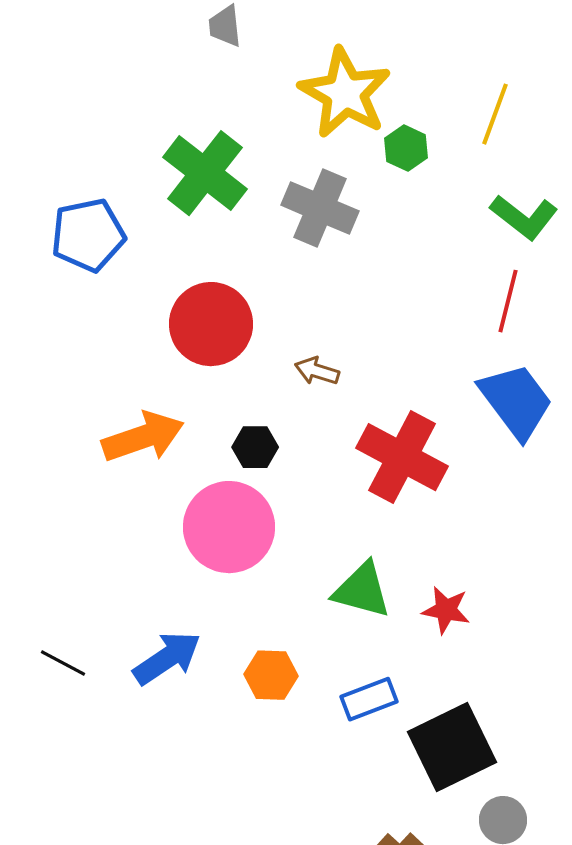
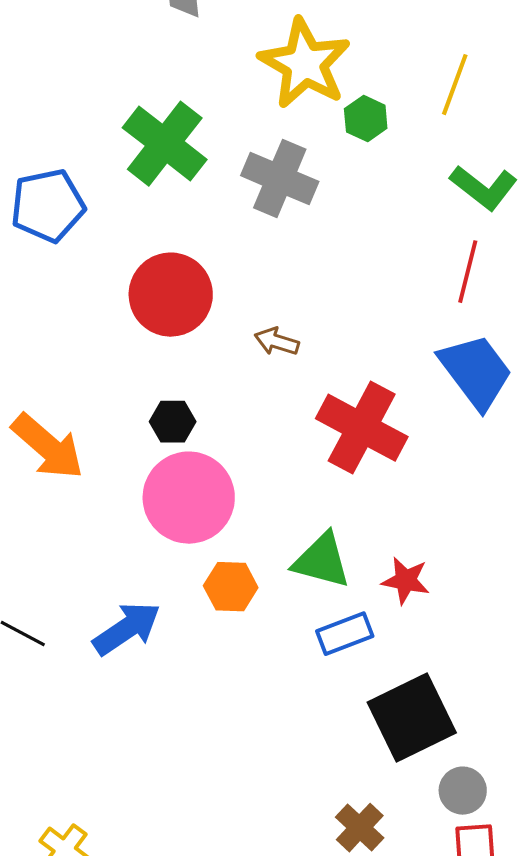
orange arrow: (143, 437) -> (48, 447), moved, turned 60
black hexagon: (255, 447) -> (173, 422), moved
orange hexagon: (271, 675) -> (231, 587), moved
blue rectangle: (369, 699) -> (345, 634), moved

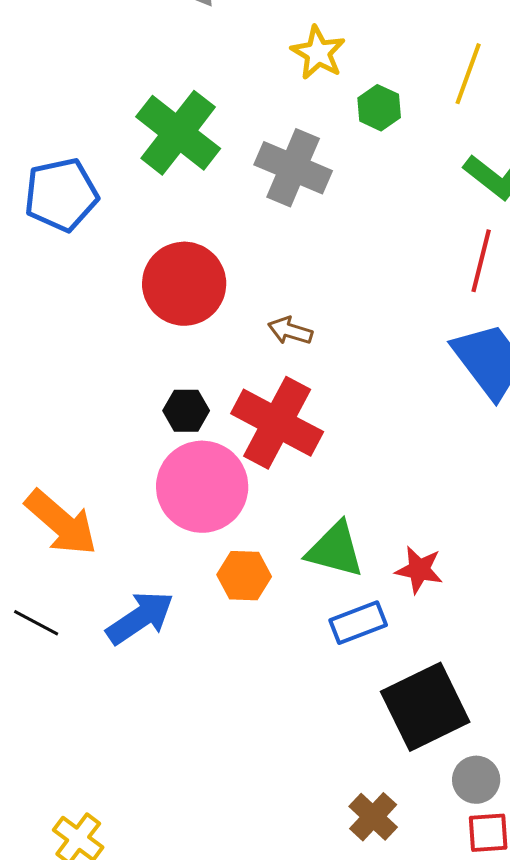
yellow star: (305, 64) -> (318, 53), size x0.6
red cross: (362, 428) -> (277, 423), moved
orange arrow: (48, 447) -> (61, 523), moved

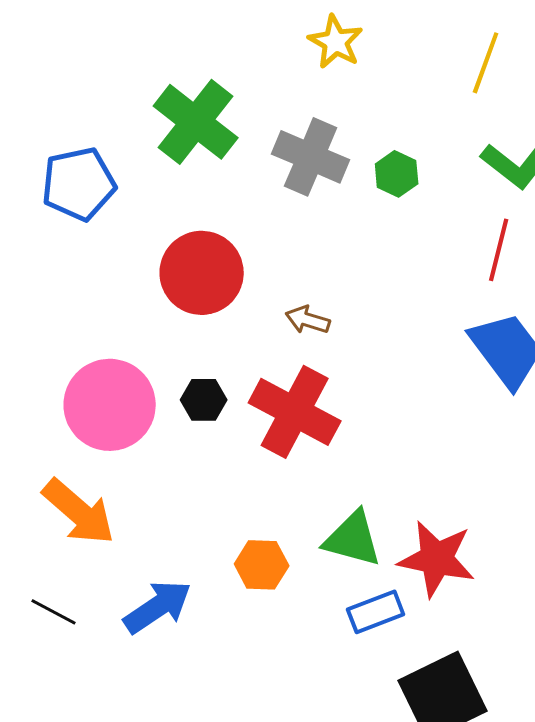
green hexagon: (379, 108) -> (397, 174), moved
pink circle: (202, 487) -> (110, 405), moved
red star: (419, 570) -> (437, 559), size x1.6

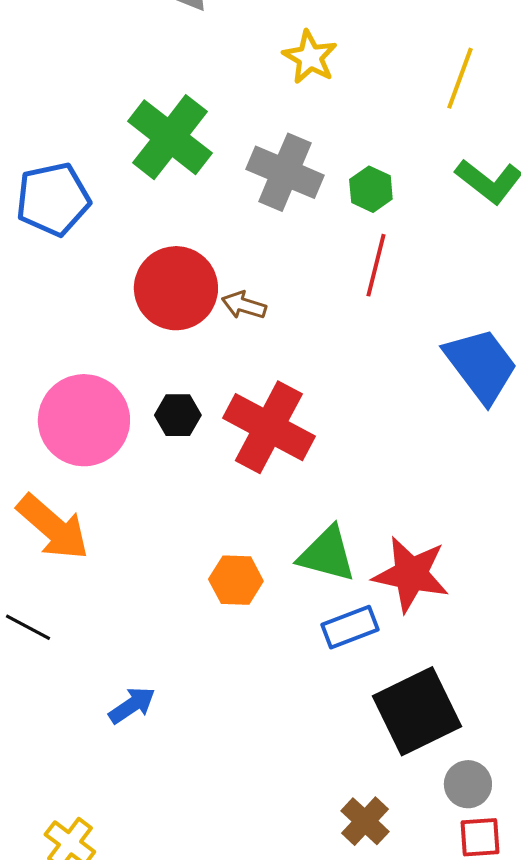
red line: (499, 250) -> (376, 265), moved
brown arrow: (308, 320) -> (244, 305), moved
blue arrow: (158, 607) -> (132, 705), moved, size x0.7

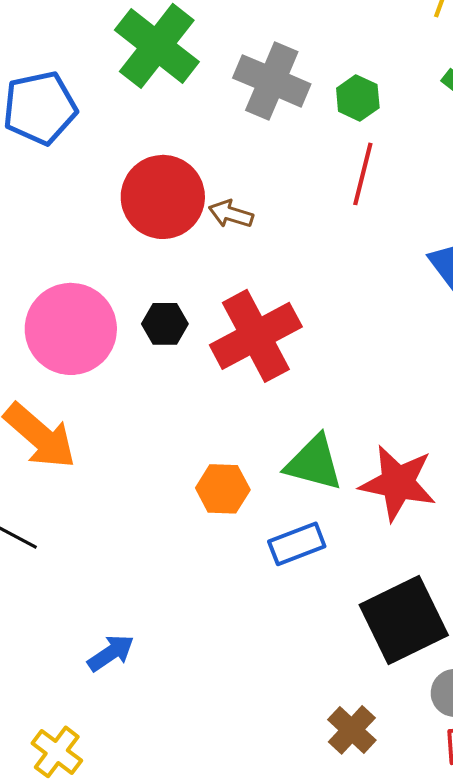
red cross: (269, 427) -> (256, 336), turned 34
blue rectangle: (350, 627) -> (297, 544), moved
blue arrow: (132, 705) -> (111, 653), moved

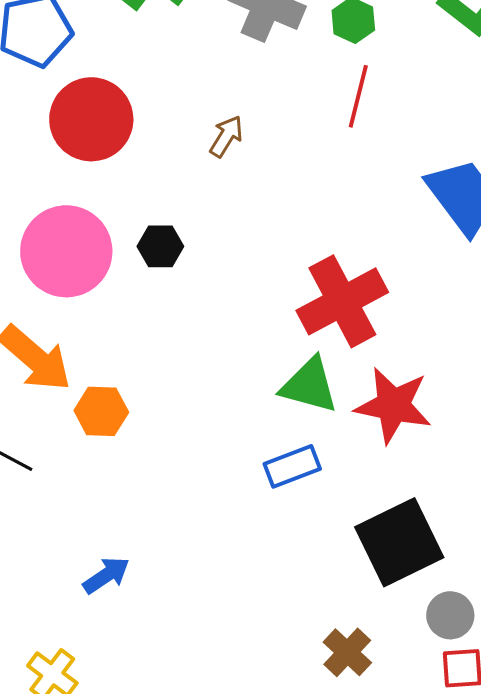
red circle: (163, 197) -> (91, 119), moved
brown arrow: (231, 214) -> (226, 136), turned 105
red cross: (256, 336) -> (342, 301), moved
orange hexagon: (223, 489) -> (101, 411), moved

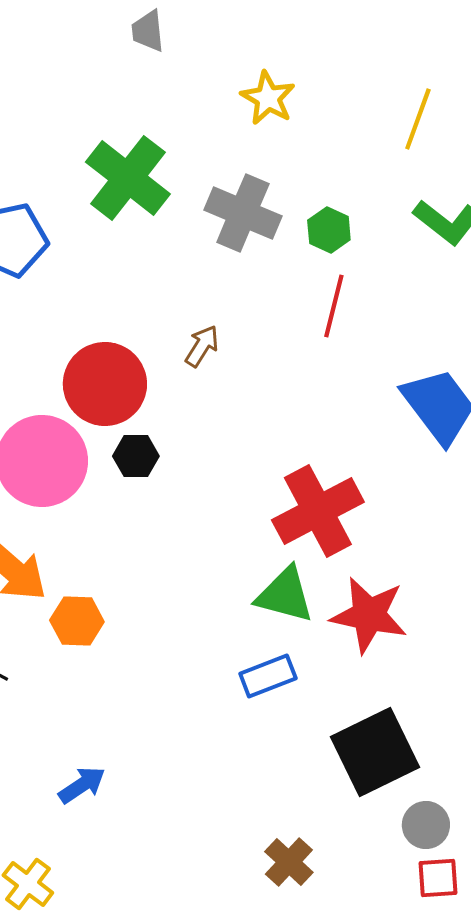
red circle: (91, 119) -> (105, 384), moved
brown cross: (347, 652) -> (289, 862), moved

